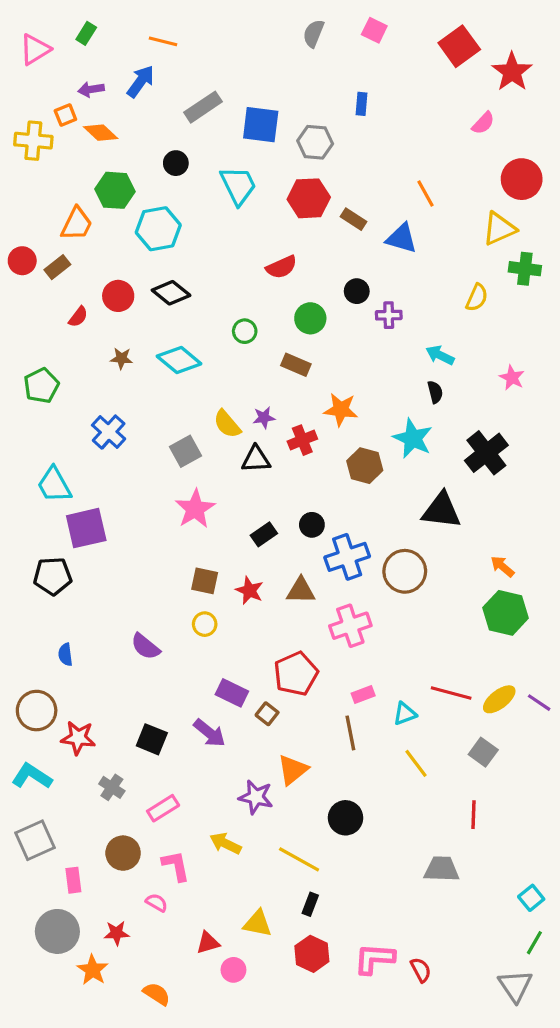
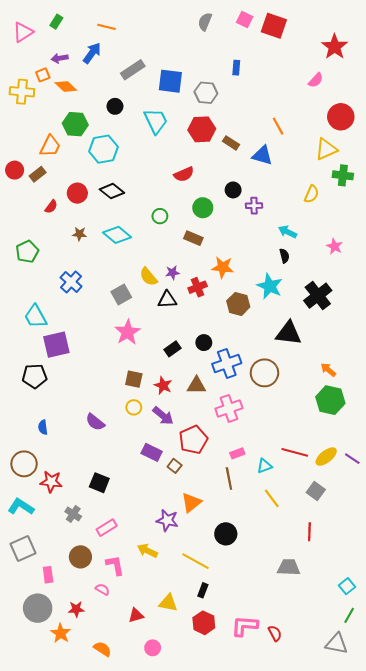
red square: (459, 46) -> (274, 26), moved, turned -35
purple arrow: (209, 733) -> (163, 416), moved
pink circle: (233, 970) -> (153, 648), moved
gray triangle: (515, 986) -> (337, 644), turned -45

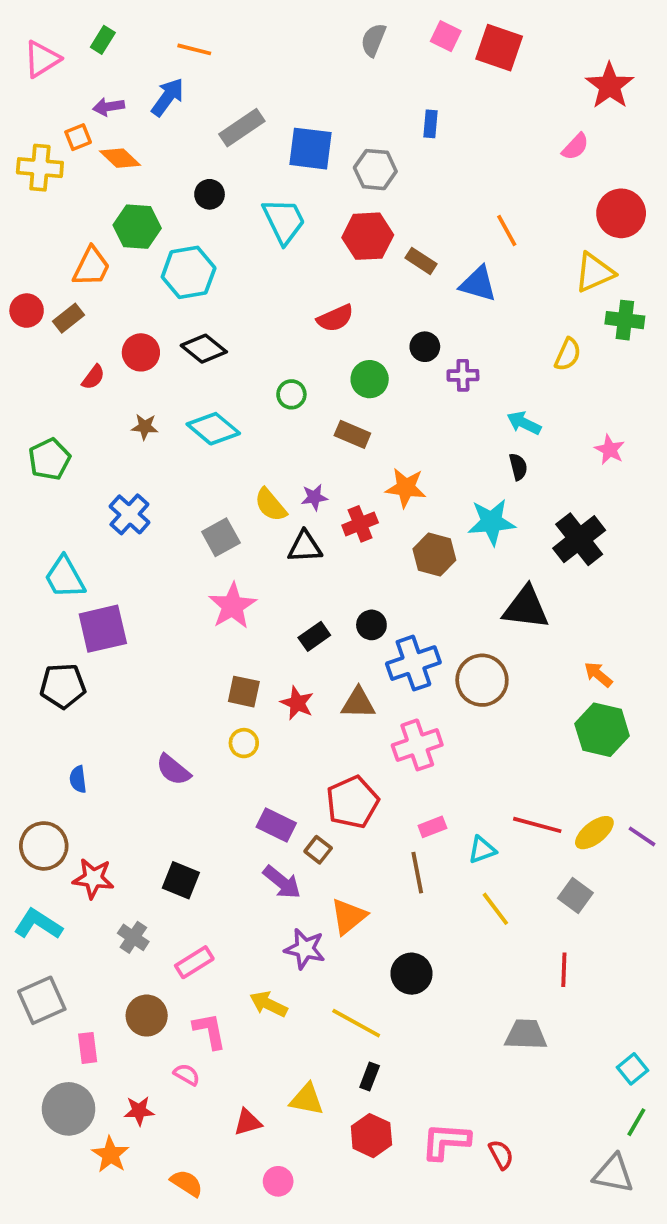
cyan star: (270, 286) -> (492, 522), turned -30
purple arrow: (163, 416) -> (282, 882), moved

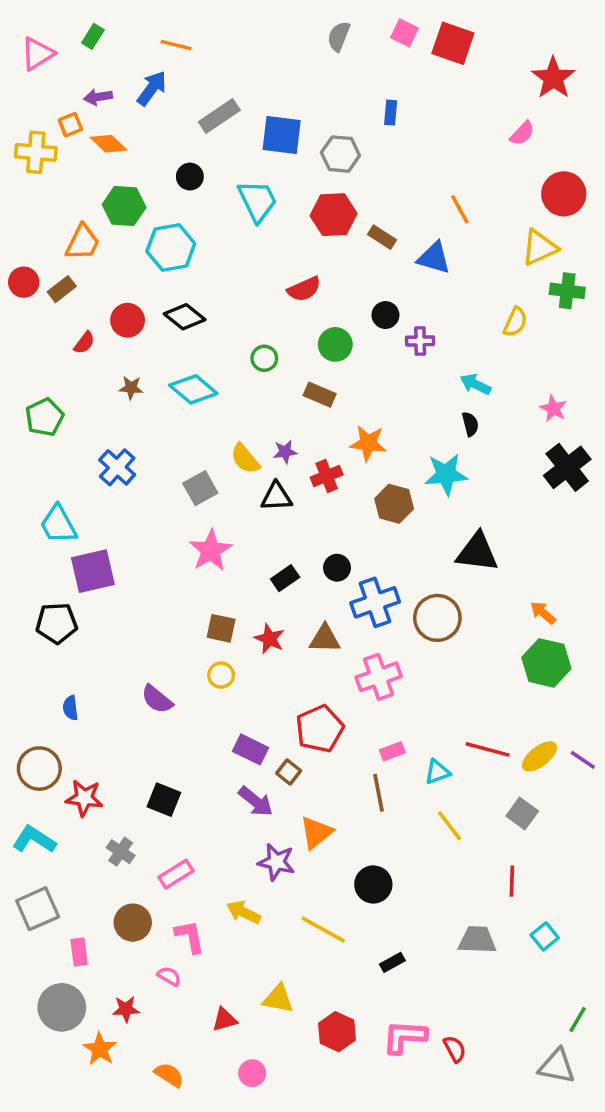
black cross: (579, 539) -> (567, 467), moved
cyan square: (633, 1069) -> (545, 936), moved
black rectangle: (370, 1076) -> (392, 962), moved, turned 40

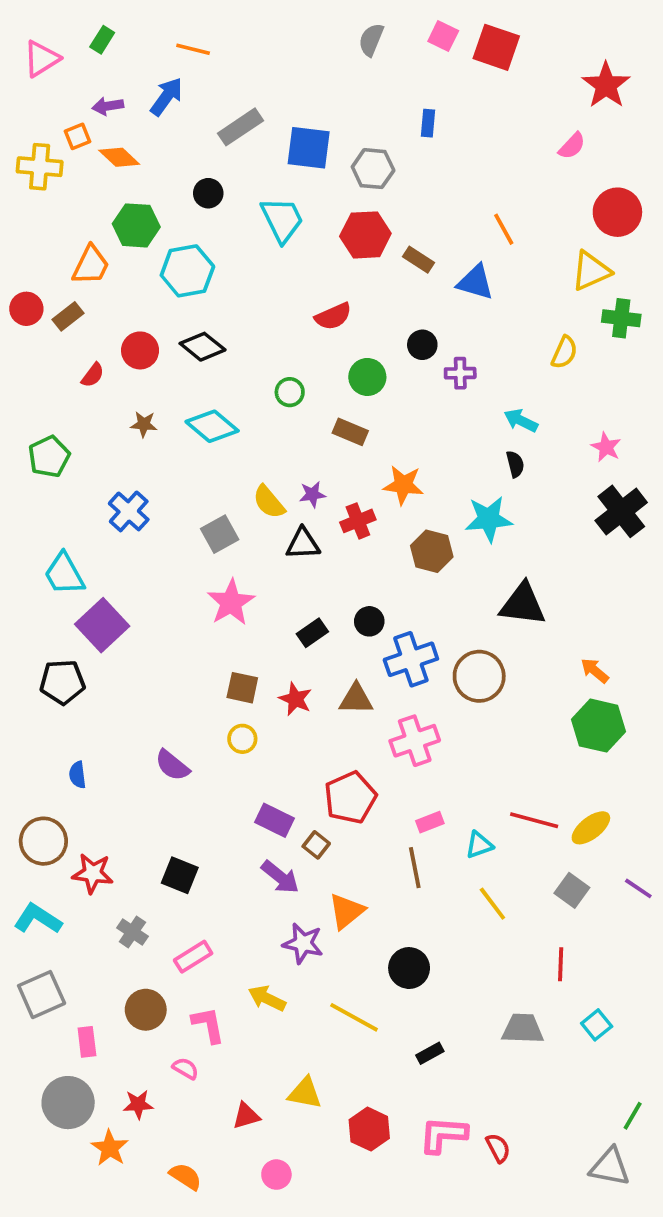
purple square: (93, 571) -> (102, 625), turned -30
purple line: (583, 760) -> (638, 888), moved

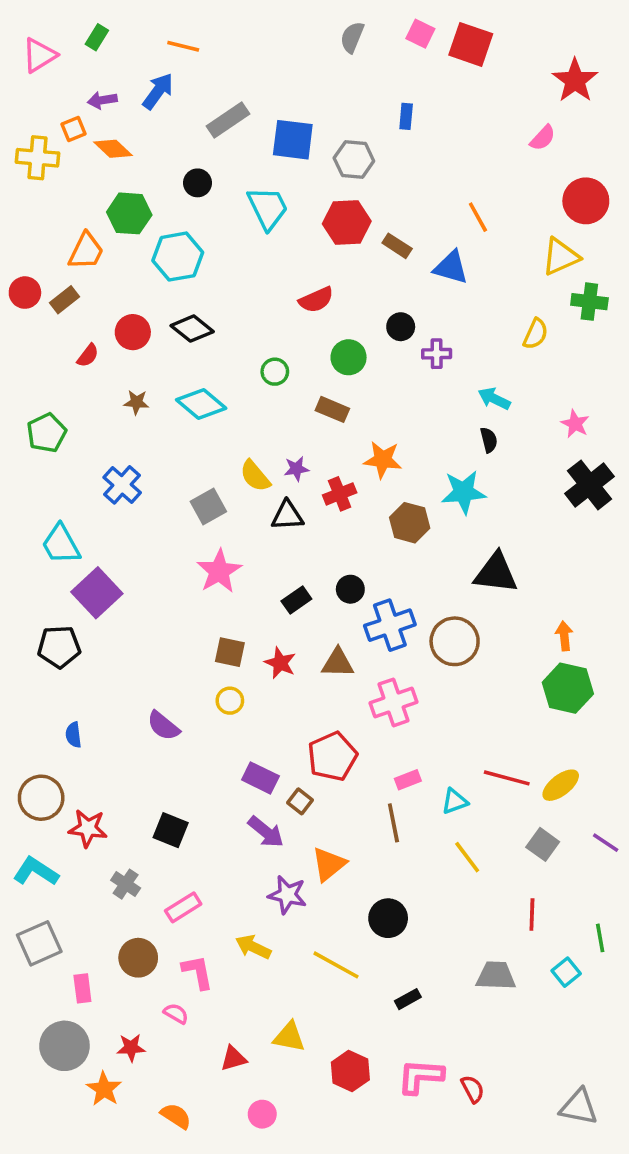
orange arrow: (595, 671) -> (564, 636), turned 44
green line: (633, 1116) -> (600, 938), moved, turned -40

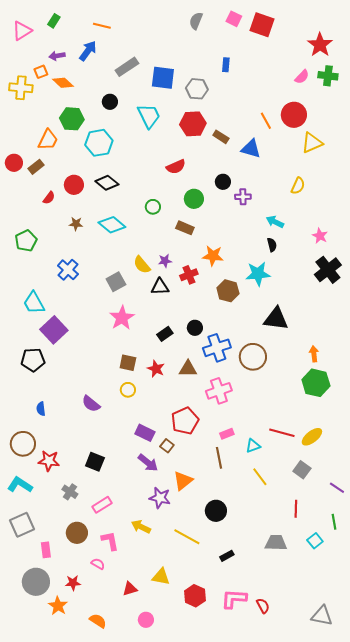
red circle: (586, 201) -> (294, 115), moved
green cross: (589, 302) -> (328, 76), moved
purple line: (606, 843) -> (337, 488), moved

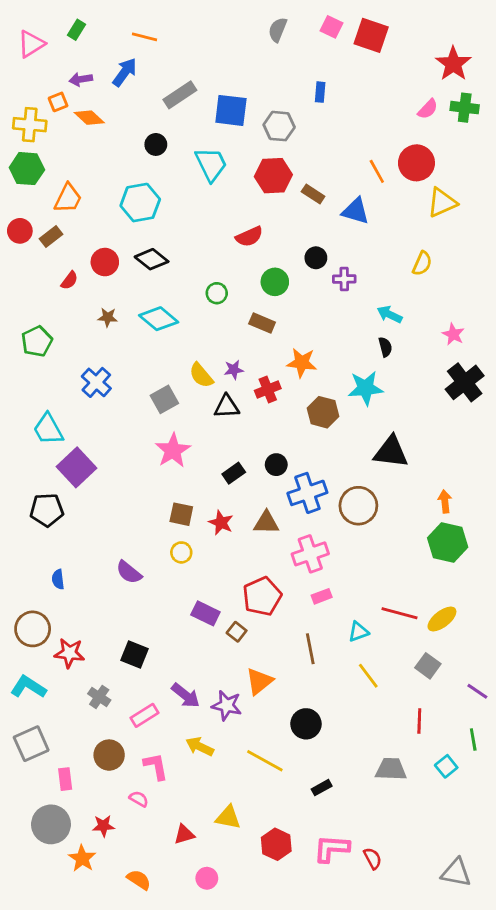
green hexagon: (72, 119) -> (27, 169), moved
pink rectangle: (227, 434) -> (322, 596), moved
purple arrow: (148, 463) -> (186, 696), moved

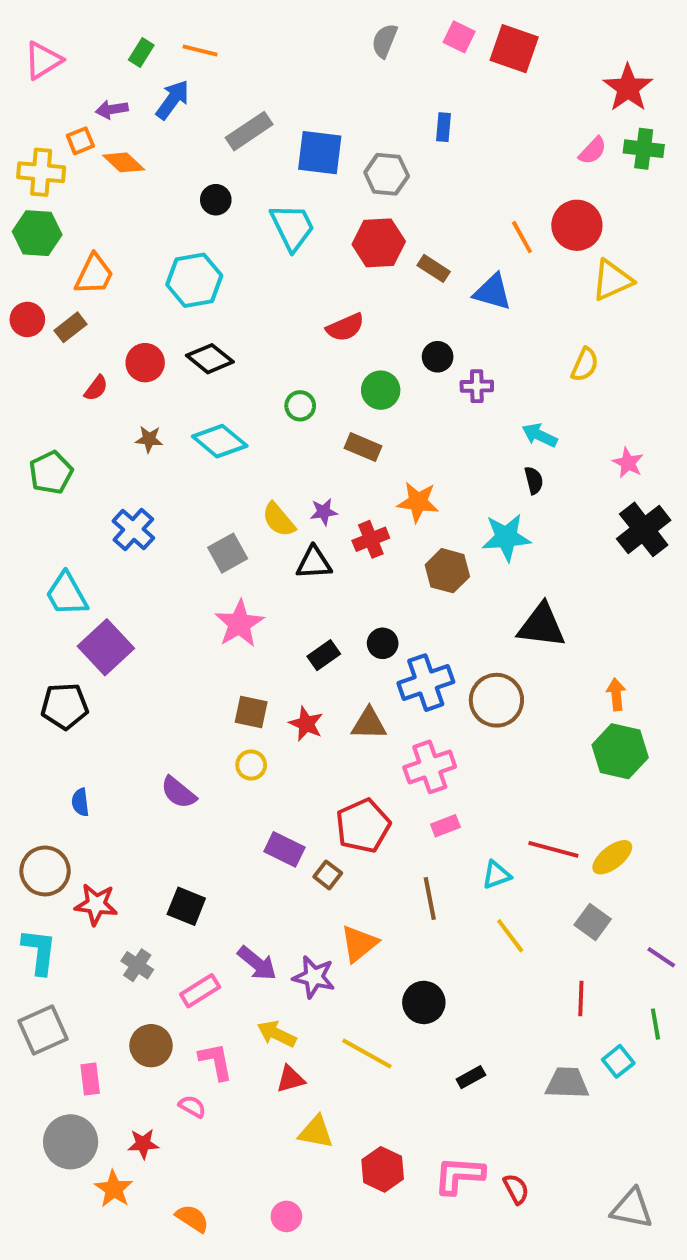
green rectangle: (76, 30) -> (141, 53), moved
cyan L-shape: (28, 687) -> (39, 951), turned 64
gray trapezoid: (391, 769) -> (567, 1083), moved
black rectangle: (322, 788) -> (471, 1077), moved
red triangle: (184, 834) -> (290, 1079), moved

